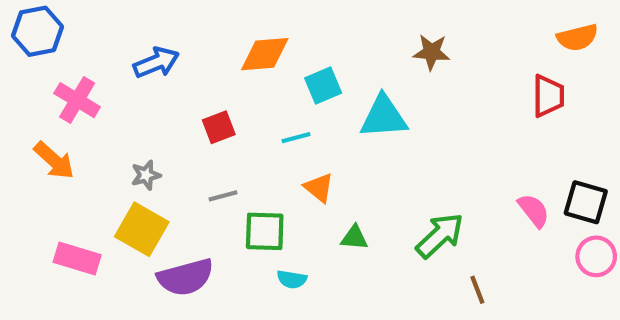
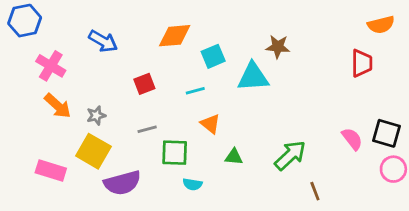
brown star: (432, 52) -> (278, 47), moved
blue arrow: (156, 63) -> (103, 41), turned 52
orange arrow: (54, 161) -> (58, 106), moved

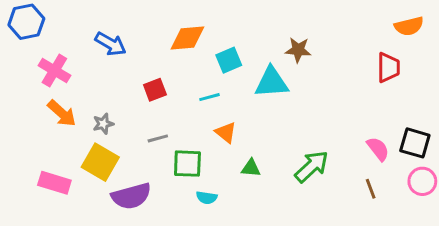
brown line: (315, 191) -> (371, 189), moved

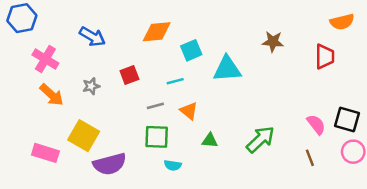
brown star: (298, 50) -> (273, 42), moved
gray star: (103, 124) -> (91, 86), moved
gray line: (158, 138) -> (155, 106), moved

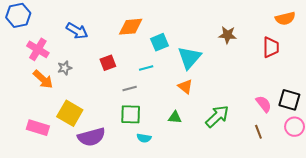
cyan triangle: (227, 69) -> (189, 58), turned -45
gray star: (91, 86) -> (65, 68), moved
orange triangle: (189, 111) -> (185, 86), moved

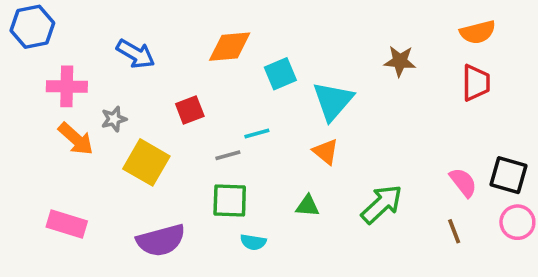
orange semicircle: (285, 18) -> (478, 32), moved
pink cross: (38, 49) -> (67, 86), turned -30
cyan line: (146, 68) -> (257, 134), moved
yellow square: (70, 113) -> (146, 162), moved

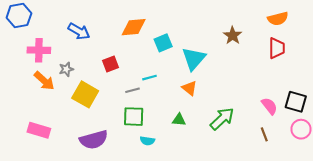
brown star: (400, 61) -> (233, 35), turned 30

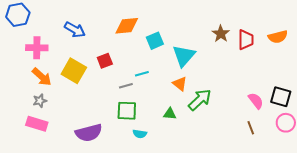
orange semicircle: (278, 19) -> (278, 37), moved
red trapezoid: (277, 48) -> (246, 40), moved
gray star: (66, 69) -> (40, 101), moved
yellow square: (85, 94) -> (74, 71), moved
green arrow: (222, 119) -> (200, 100), moved

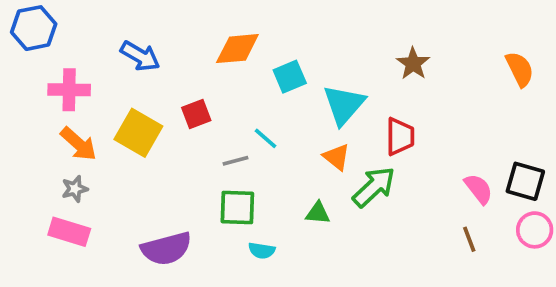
orange semicircle: (278, 37) -> (520, 69), turned -102
red trapezoid: (246, 40) -> (400, 136), moved
cyan line: (142, 74) -> (265, 138), turned 56

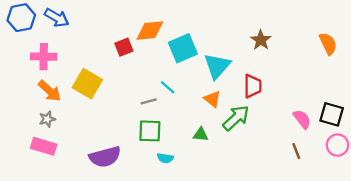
blue arrow: (140, 56) -> (57, 18), moved
cyan square: (290, 77) -> (183, 48), size x1.4
red square: (196, 114) -> (124, 47), moved

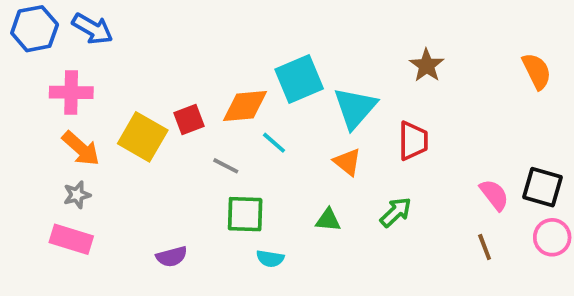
orange diamond: (150, 31) -> (245, 106), moved
red square: (124, 47) -> (189, 119), moved
gray line: (149, 101) -> (226, 166), moved, turned 42
green arrow: (236, 118) -> (396, 212), moved, size x0.7
purple semicircle: (105, 157) -> (172, 257), size x0.6

